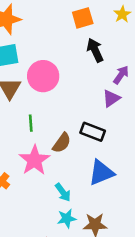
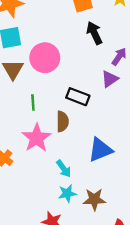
black rectangle: (93, 132) -> (78, 97), moved
brown semicircle: (62, 143) -> (62, 121), turned -36

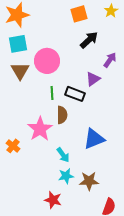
black arrow: (94, 33) -> (89, 40), turned 72
purple triangle: (110, 79) -> (93, 79), moved
green line: (33, 103) -> (52, 93), moved

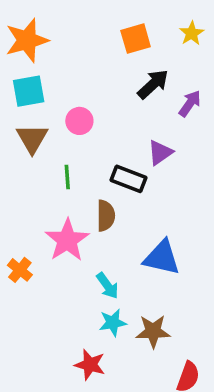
purple arrow: (110, 60) -> (190, 103), moved
pink circle: (47, 61) -> (79, 121), size x0.6
green line: (52, 93) -> (67, 177), moved
blue triangle: (94, 139) -> (162, 258), turned 35

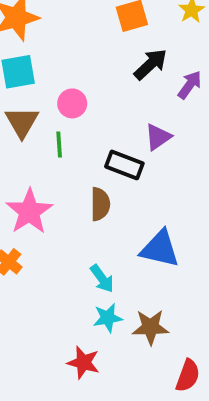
green line: (67, 177) -> (59, 144), moved
pink star: (67, 240) -> (29, 212), moved

